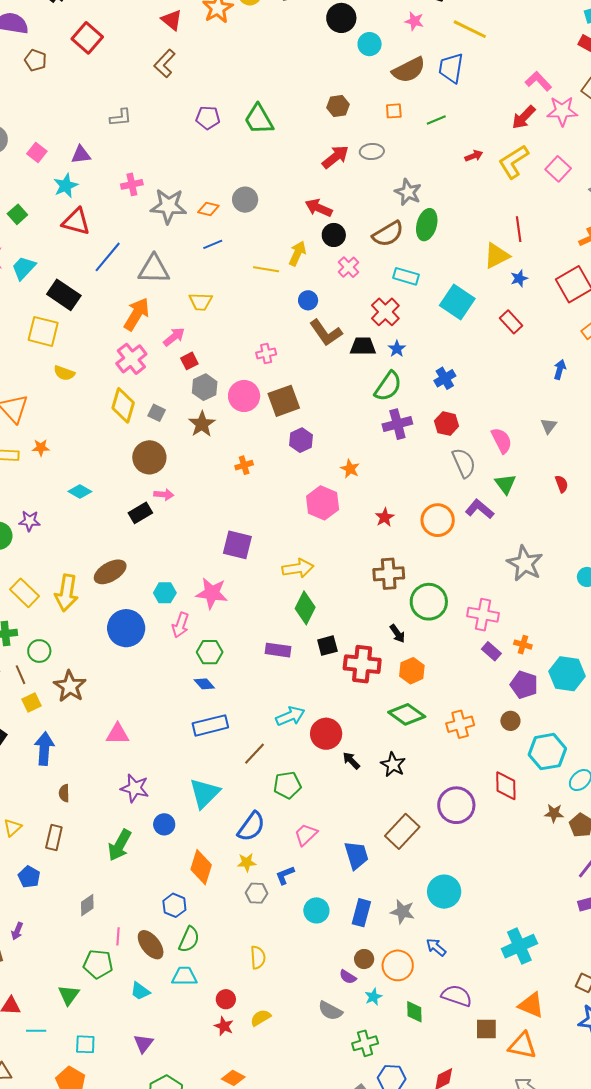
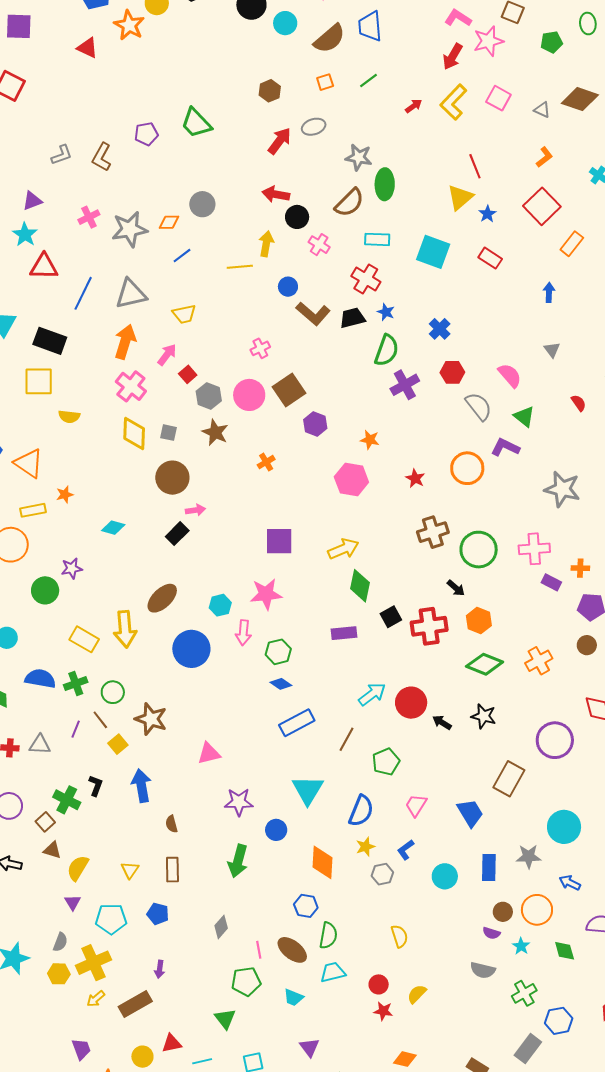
brown L-shape: (165, 63) -> (102, 157), moved

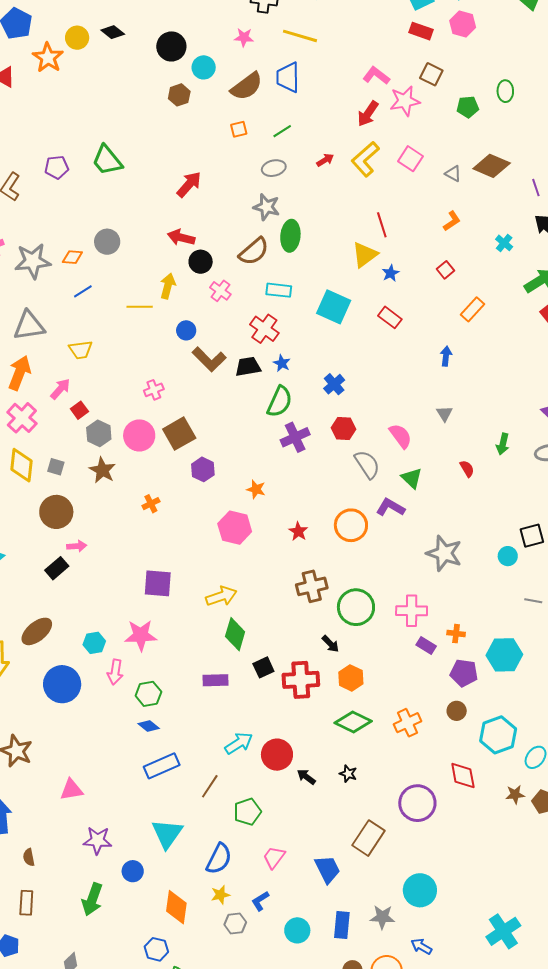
brown hexagon: (270, 91) -> (179, 95), moved
gray ellipse: (314, 127) -> (274, 168), moved
red square: (542, 206) -> (445, 270), size x0.5
black star: (484, 716) -> (348, 774), size x0.7

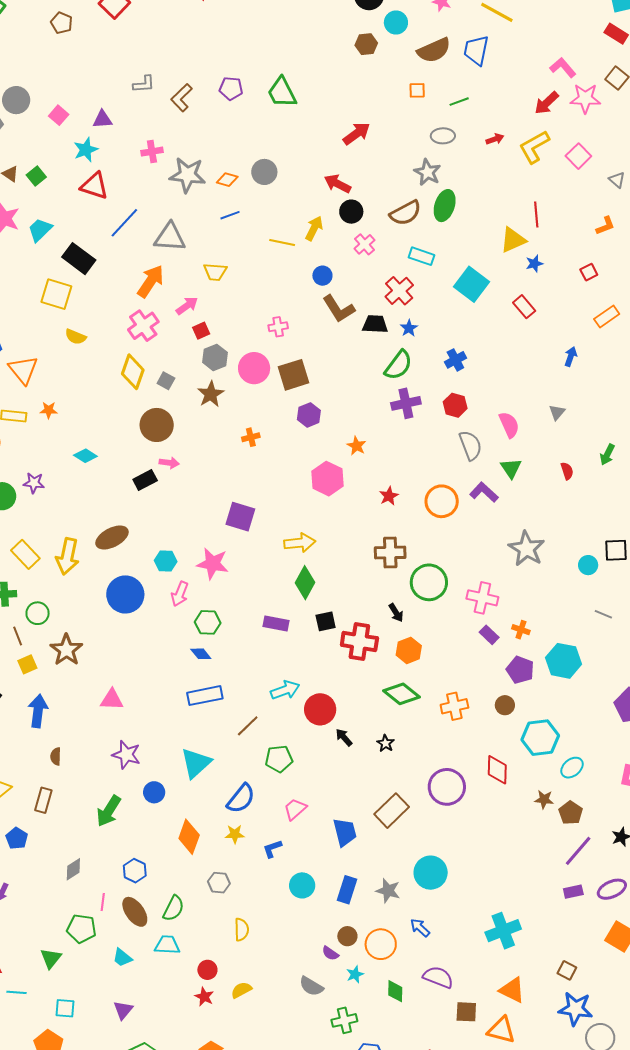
gray hexagon: (235, 923) -> (219, 883), moved
blue hexagon: (156, 949) -> (135, 871), moved

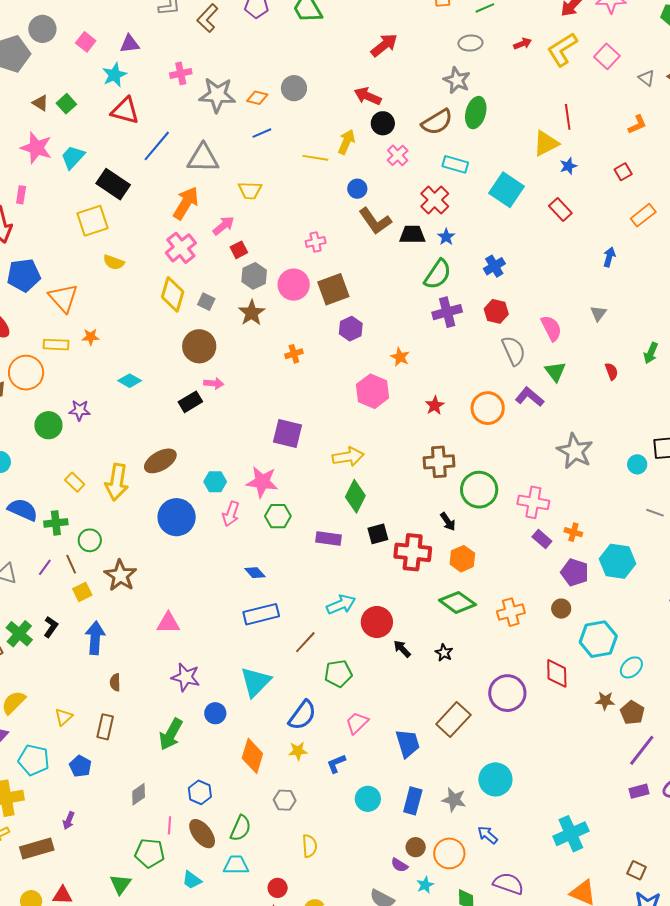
yellow square: (56, 294) -> (93, 221), turned -32
yellow rectangle: (25, 554) -> (75, 482), size x0.7
green hexagon: (208, 622) -> (278, 516), moved

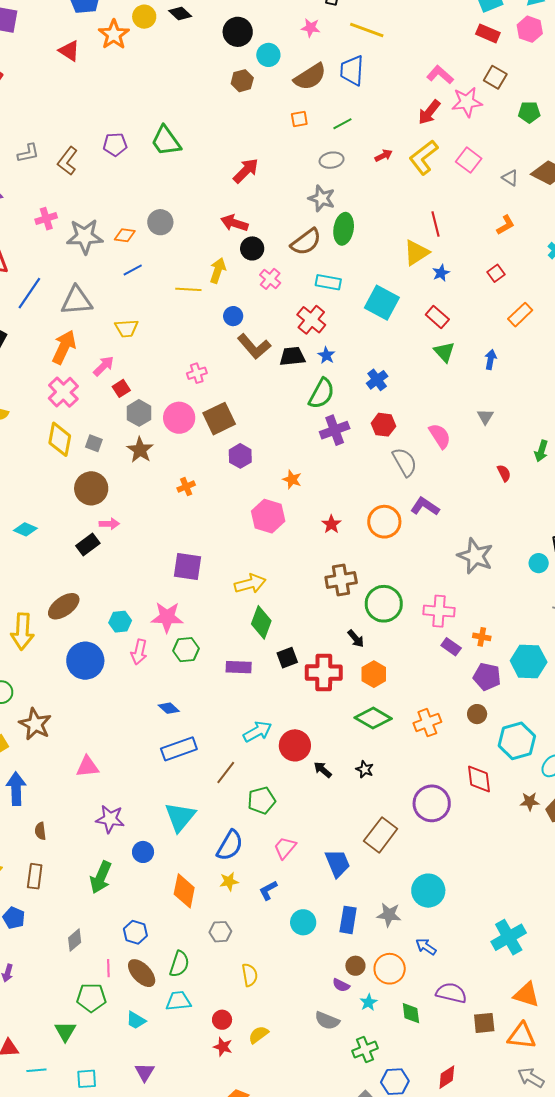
green triangle: (555, 372) -> (444, 352), moved

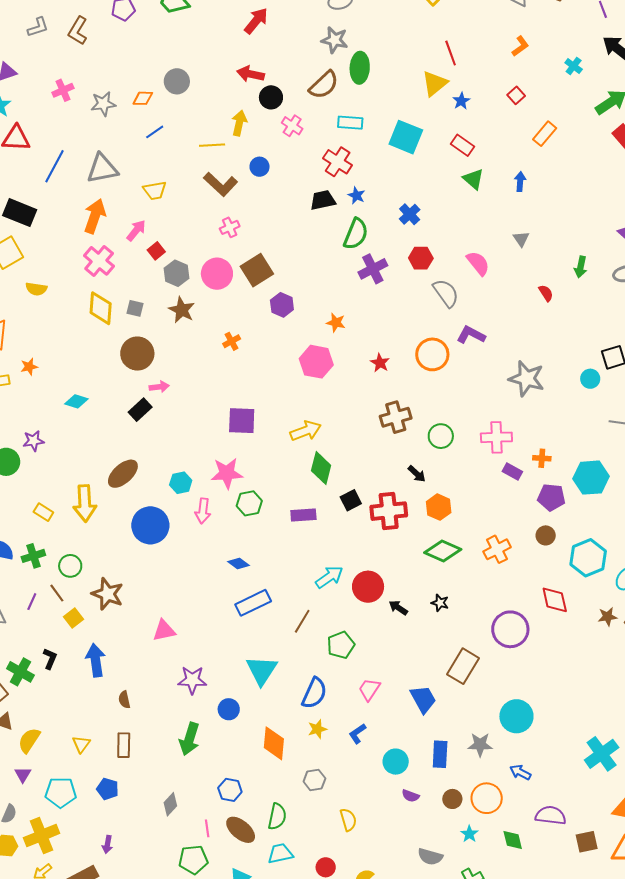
gray star: (85, 236) -> (103, 104), size x0.7
brown L-shape: (254, 346) -> (221, 184), moved
green circle: (384, 604) -> (441, 436), size x0.7
purple semicircle: (341, 985) -> (411, 796), moved

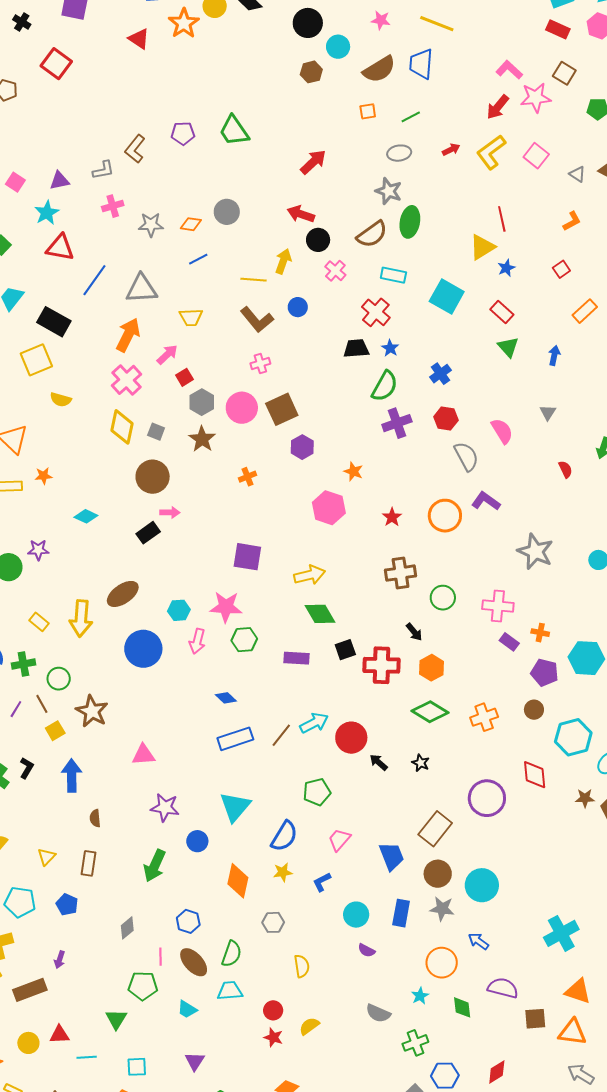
gray L-shape: (38, 27) -> (103, 170), moved
green diamond: (321, 468) -> (320, 614), turned -52
brown line: (302, 621) -> (281, 735), moved
brown circle: (452, 799) -> (438, 874), moved, size x1.4

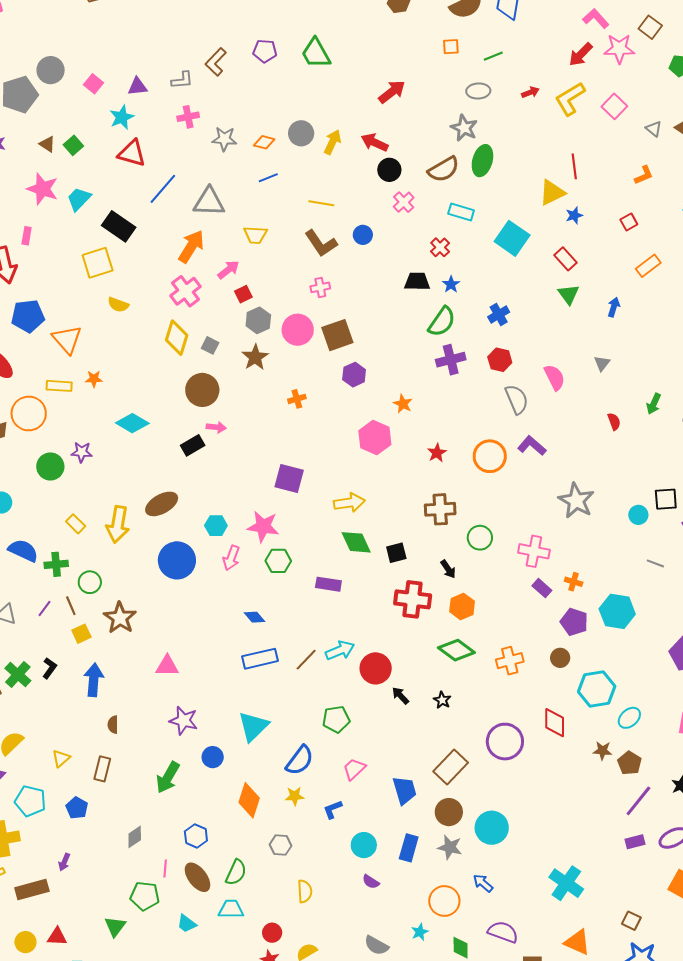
yellow arrow: (283, 261) -> (332, 142), moved
red cross: (376, 312) -> (440, 247), size x0.7
cyan diamond: (86, 516) -> (132, 423), size x1.4
black square: (345, 650) -> (396, 553), moved
cyan cross: (561, 933) -> (566, 883), turned -32

